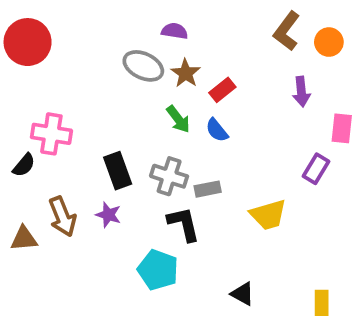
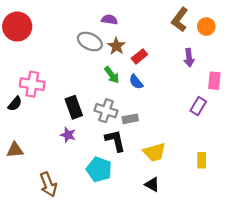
yellow trapezoid: (268, 215) -> (154, 152), moved
brown arrow: (62, 217) -> (48, 184), moved
yellow rectangle: (322, 303) -> (202, 160), moved

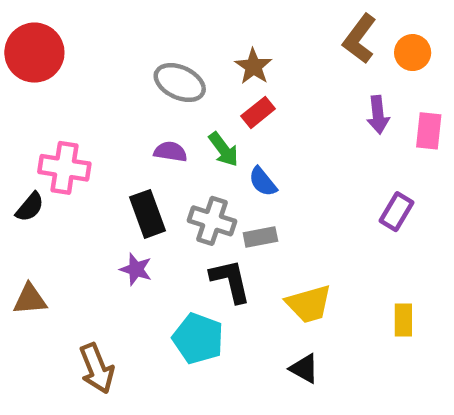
purple semicircle: (109, 20) -> (170, 152), moved
brown star: (116, 46) -> (253, 66), moved
red rectangle: (139, 56) -> (258, 112), moved
pink rectangle: (214, 81) -> (429, 131), moved
blue semicircle: (136, 82) -> (263, 182), moved

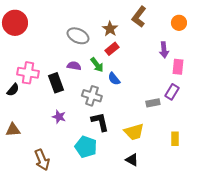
brown L-shape: (360, 39) -> (139, 17), moved
pink rectangle: (429, 131) -> (178, 67), moved
black rectangle: (147, 214) -> (56, 83), moved
gray rectangle: (260, 237) -> (153, 103), moved

